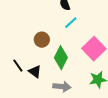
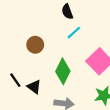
brown circle: (42, 40) -> (35, 45), moved

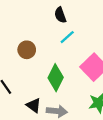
black triangle: (34, 87) -> (34, 105), moved

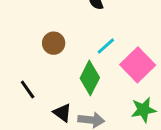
cyan line: (67, 37) -> (106, 46), moved

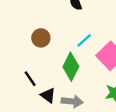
black line: (28, 90) -> (30, 79), moved

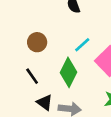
black line: (30, 79) -> (32, 76), moved

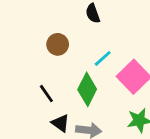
brown circle: (37, 42) -> (58, 44), moved

